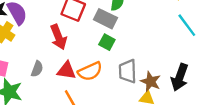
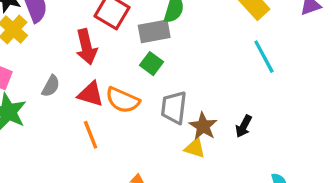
gray rectangle: (105, 19) -> (154, 31), turned -45
orange semicircle: (90, 71) -> (123, 100), turned 40
black arrow: (180, 77) -> (244, 126), size x0.6

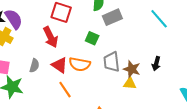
gray rectangle: (154, 31) -> (112, 17), moved
red triangle: (91, 94) -> (60, 65), turned 30

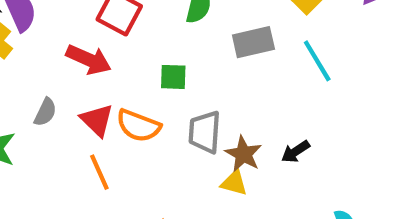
gray rectangle: (112, 17) -> (253, 42), moved
red arrow: (51, 37) -> (89, 60), turned -50
green square: (92, 38) -> (173, 77), turned -32
black arrow: (156, 64) -> (295, 152), turned 32

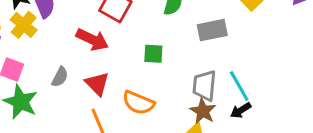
cyan line: (317, 61) -> (239, 86), moved
orange semicircle: (138, 126) -> (138, 103), moved
gray trapezoid: (205, 132) -> (204, 86), moved

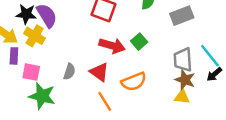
red arrow: (92, 40) -> (112, 46), moved
green square: (153, 54) -> (139, 42), turned -35
orange semicircle: (138, 103) -> (134, 82), turned -35

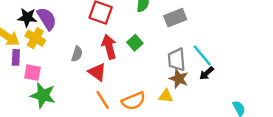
red arrow: (112, 46) -> (109, 47), turned -120
gray semicircle: (69, 72) -> (77, 54), moved
orange semicircle: (134, 82) -> (133, 101), moved
yellow triangle: (182, 97) -> (166, 96), moved

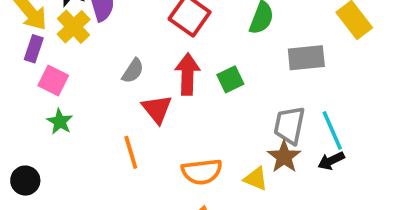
green star: (43, 95) -> (60, 122), size x0.6
orange line: (103, 100) -> (131, 152), moved

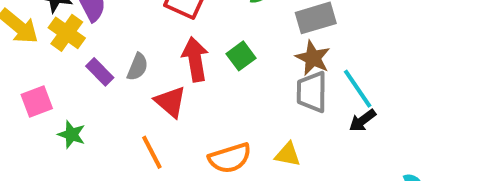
purple rectangle: (34, 49) -> (100, 72), moved, turned -52
pink square: (53, 80) -> (37, 102), moved, turned -36
brown star: (284, 157) -> (313, 58), moved

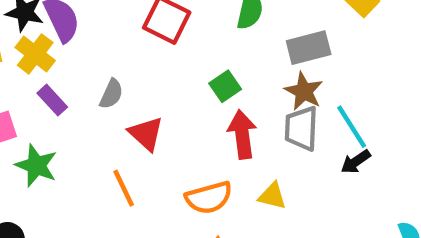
red arrow: (195, 59) -> (242, 134), moved
purple rectangle: (100, 72) -> (52, 100), moved
green star: (72, 135) -> (36, 165), size x1.4

